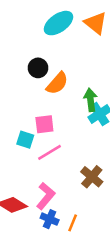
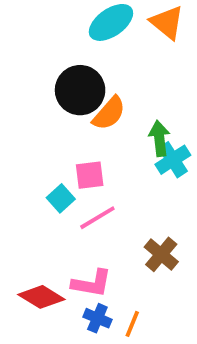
black circle: (38, 68) -> (80, 90), size x1.6
cyan square: (25, 140) -> (61, 198), turned 30
pink L-shape: (46, 196) -> (92, 283), turned 60

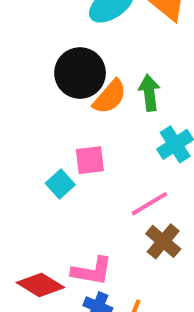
green arrow: (159, 138) -> (149, 93), moved
pink line: (97, 218) -> (149, 204), moved

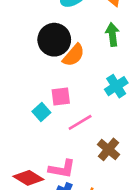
green arrow: (149, 93) -> (112, 35), moved
pink line: (149, 204) -> (80, 122), moved

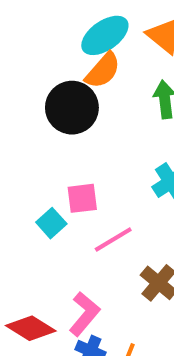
orange semicircle: (74, 55) -> (103, 70), moved
pink L-shape: (62, 169) -> (84, 314), turned -60

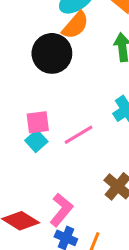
pink square: (82, 198) -> (38, 122), moved
pink line: (113, 240) -> (78, 135), moved

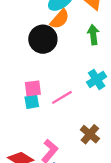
cyan square: (36, 141) -> (32, 102), turned 32

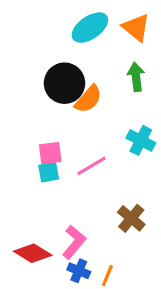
orange semicircle: (60, 19) -> (88, 99), moved
cyan cross: (97, 79) -> (141, 140), turned -30

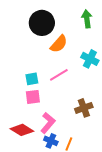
orange semicircle: (88, 99) -> (59, 44), moved
pink square: (50, 153) -> (33, 97), moved
brown cross: (131, 218) -> (84, 108), turned 30

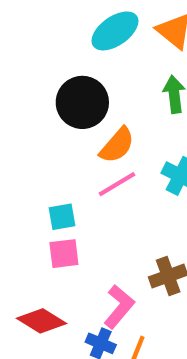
pink line: (59, 75) -> (117, 184), moved
pink L-shape: (48, 123) -> (119, 307), moved

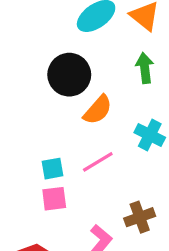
pink line: (117, 184) -> (98, 162), moved

